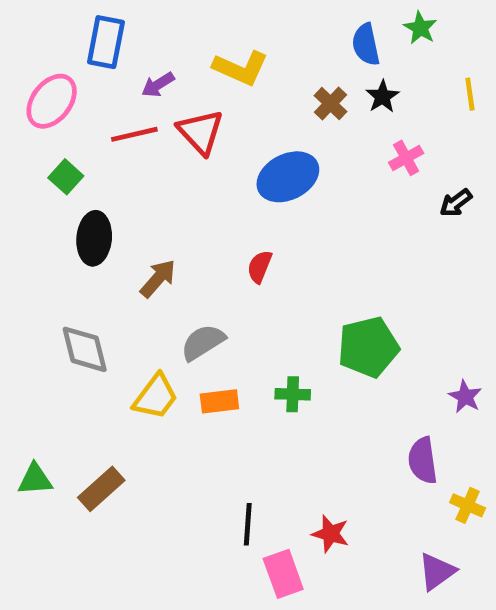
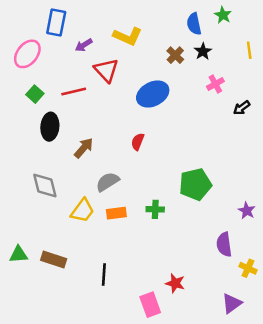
red line: (134, 134) -> (74, 92), moved
brown rectangle: (101, 489) -> (54, 259), turned 60
black line: (248, 524) -> (104, 275), moved

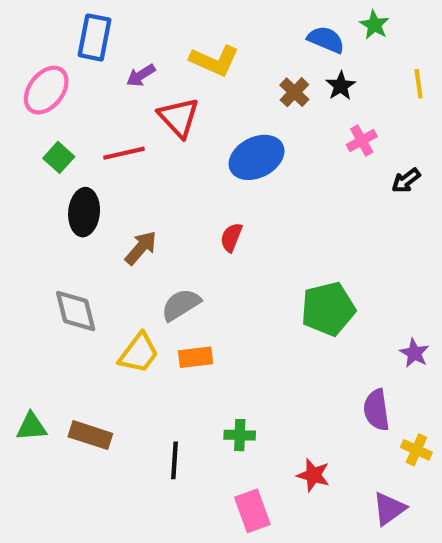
blue semicircle: (194, 24) -> (326, 40), turned 125
green cross: (155, 209) -> (240, 435), moved
red star: (175, 283) -> (313, 475), moved

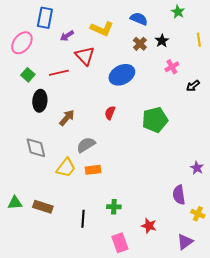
blue semicircle: (326, 40) -> (139, 19), moved
green pentagon: (328, 309) -> (155, 120), moved

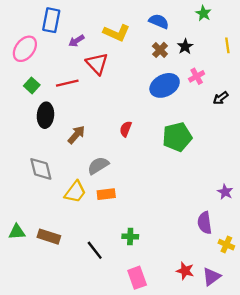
blue ellipse: (122, 75) -> (165, 85), moved
black line: (83, 219) -> (95, 250), turned -42
red star: (149, 226) -> (185, 271), moved

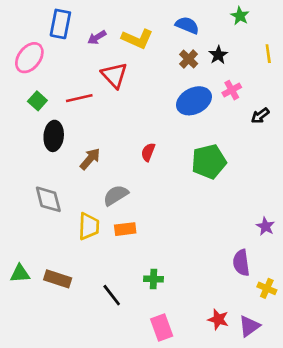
purple arrow: (76, 41) -> (97, 37), moved
yellow trapezoid: (75, 192) -> (89, 226), turned -35

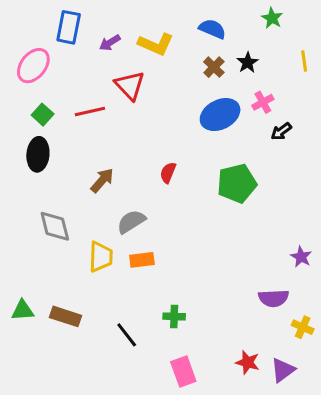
black arrow: (260, 116) -> (281, 131), moved
black ellipse: (54, 136) -> (38, 154), moved
purple semicircle: (241, 263) -> (274, 298), turned -85

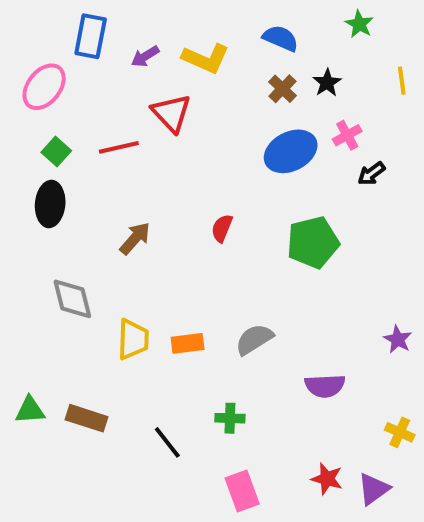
gray semicircle: (131, 222) -> (254, 339), moved
purple semicircle: (274, 298) -> (325, 386), moved

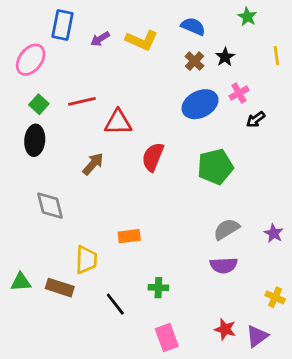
red triangle: (171, 113) -> (118, 122), moved, turned -48
red semicircle: (222, 228) -> (153, 157), size x1.5
yellow trapezoid: (133, 339) -> (86, 260), moved
gray semicircle: (254, 339) -> (226, 229), moved

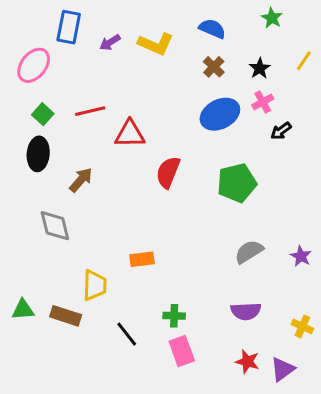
yellow line: (276, 56) -> (304, 61), turned 42
black star: (225, 57) -> (260, 68), moved
brown arrow: (93, 164) -> (81, 180), moved
purple semicircle: (224, 265) -> (246, 311), moved
pink rectangle: (167, 338) -> (182, 351), moved

